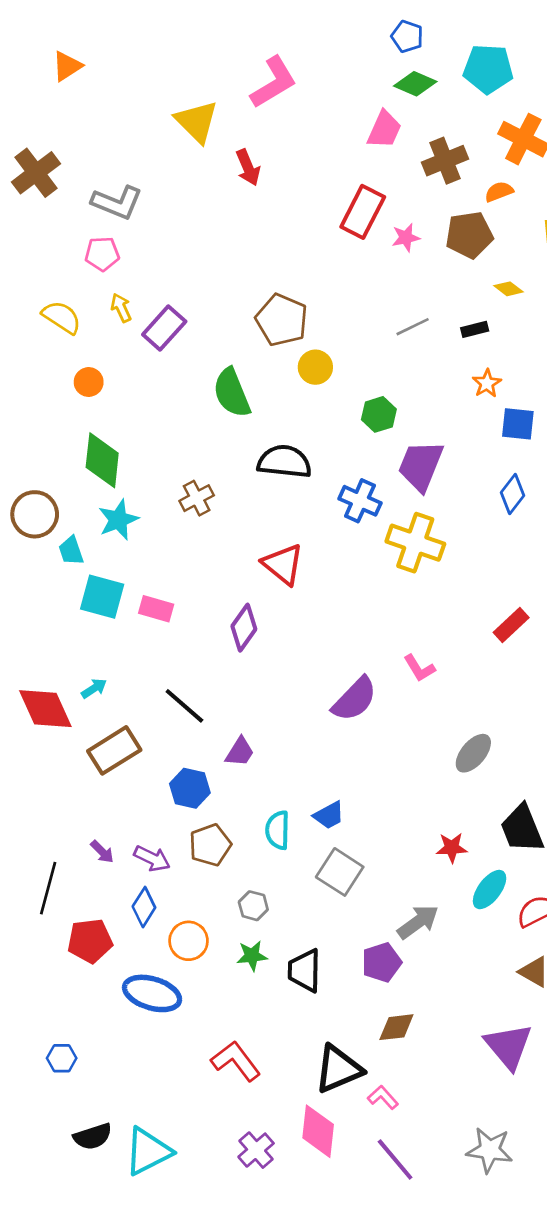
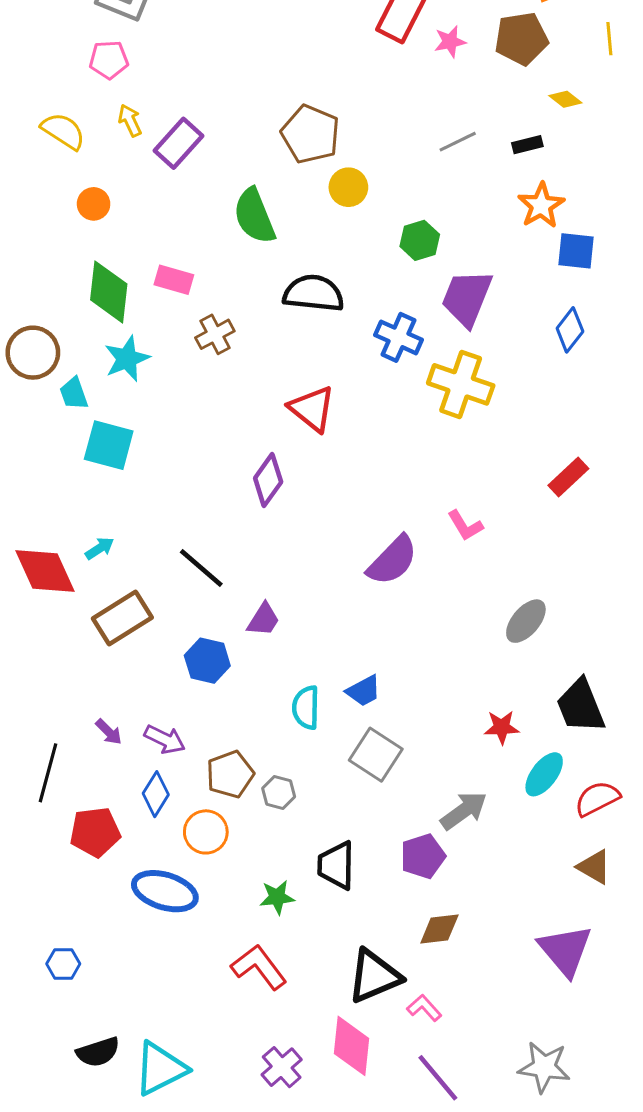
orange star: (487, 383) -> (541, 205), size x1.4
pink rectangle: (156, 609) -> (174, 280), moved
brown pentagon: (210, 845) -> (230, 774), moved
green star: (252, 956) -> (277, 897), moved

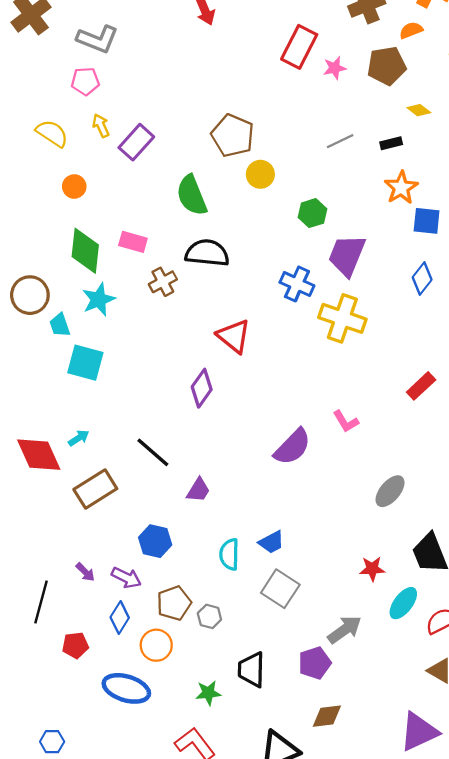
black semicircle: (314, 293) -> (207, 253), moved
blue hexagon: (207, 661) -> (155, 541), moved
red pentagon: (95, 832) -> (75, 645), size x0.7
purple triangle: (565, 950) -> (419, 732), turned 45

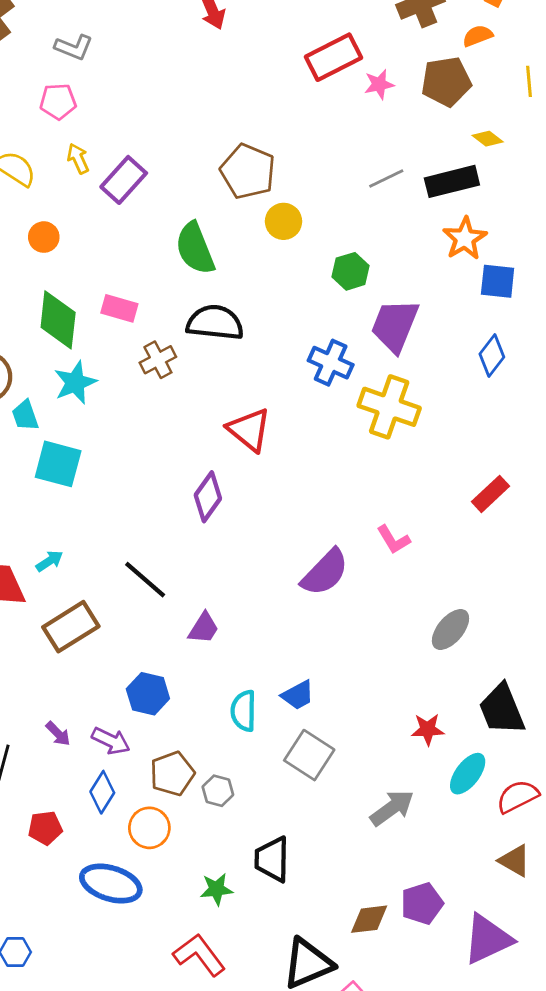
gray L-shape: (98, 39) -> (74, 47), size x0.7
red rectangle: (299, 47) -> (333, 57), turned 36
black rectangle: (391, 143) -> (452, 181), size x1.8
purple pentagon: (315, 663) -> (422, 903), moved

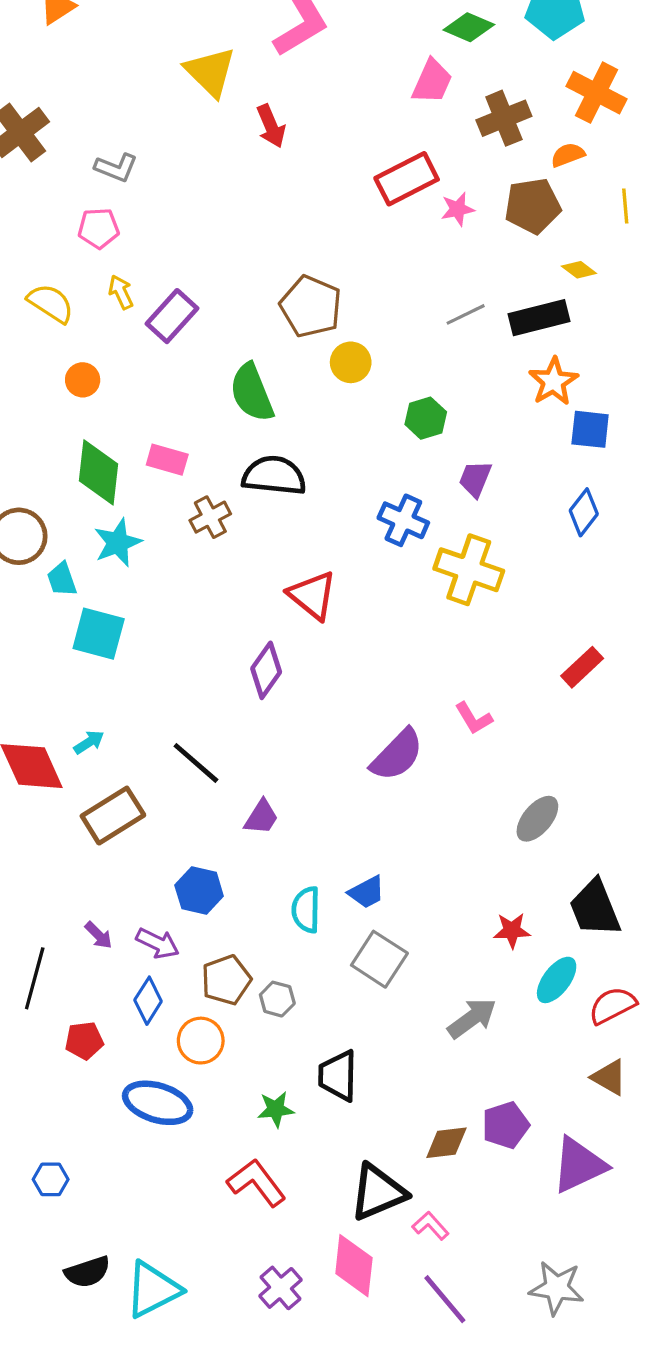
purple trapezoid: (395, 326) -> (475, 479), size x0.6

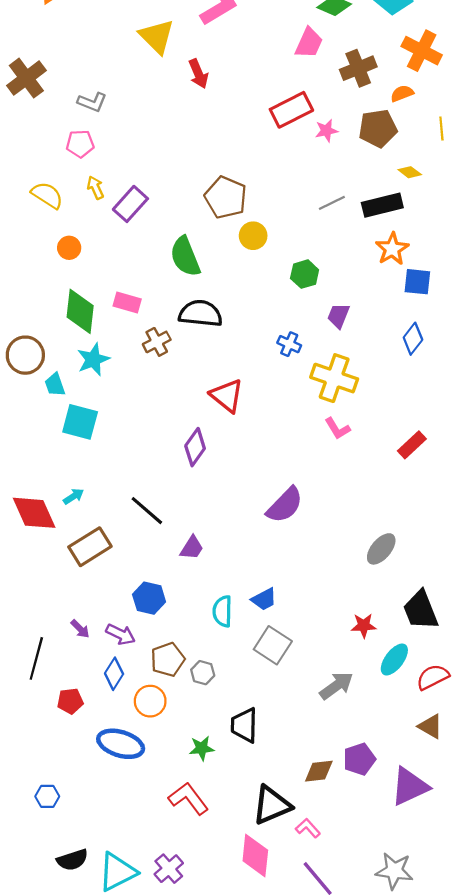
blue cross: (403, 520) -> (289, 344), size x0.7
pink L-shape: (474, 718) -> (337, 428), moved
purple cross: (280, 1288) -> (169, 869), moved

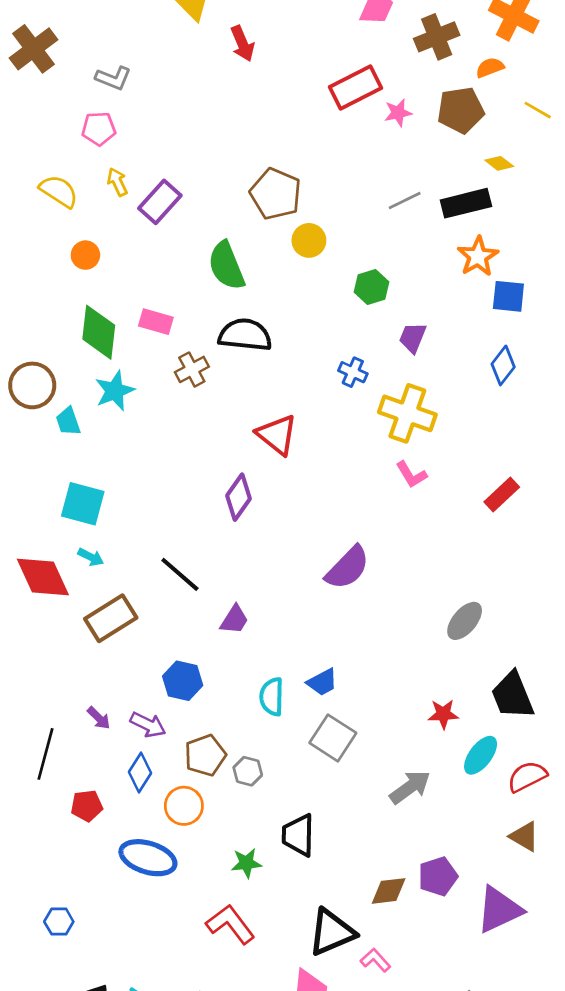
yellow line: (441, 128) -> (538, 110), turned -55
cyan square: (80, 422) -> (83, 504), moved
cyan arrow: (74, 496) -> (91, 557), turned 60

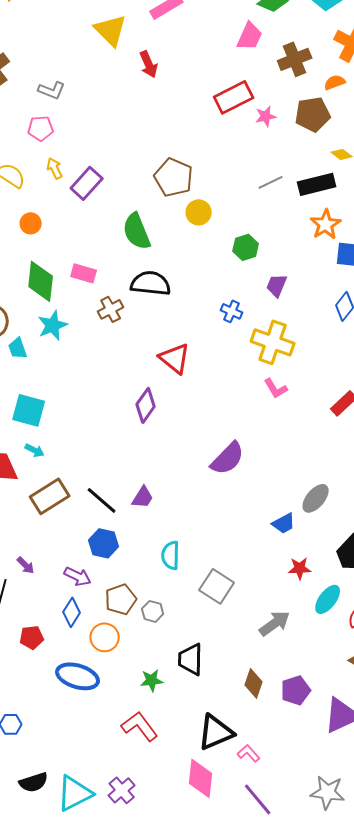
black line: (180, 574) -> (102, 500), moved
blue trapezoid: (322, 682) -> (284, 523), moved
purple arrow: (99, 718) -> (26, 565), moved
brown diamond: (389, 891) -> (254, 683), moved, turned -64

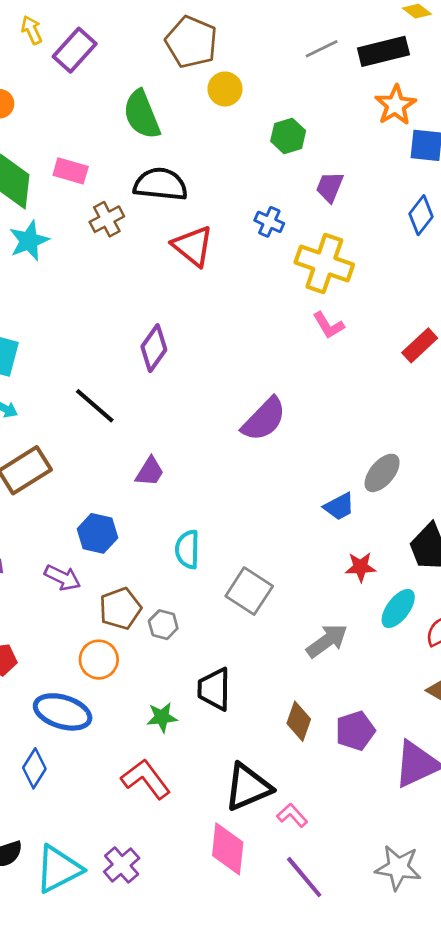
red triangle: (175, 358) -> (193, 246), moved
black line: (102, 500) -> (95, 406), moved
blue diamond: (72, 612) -> (34, 768), moved

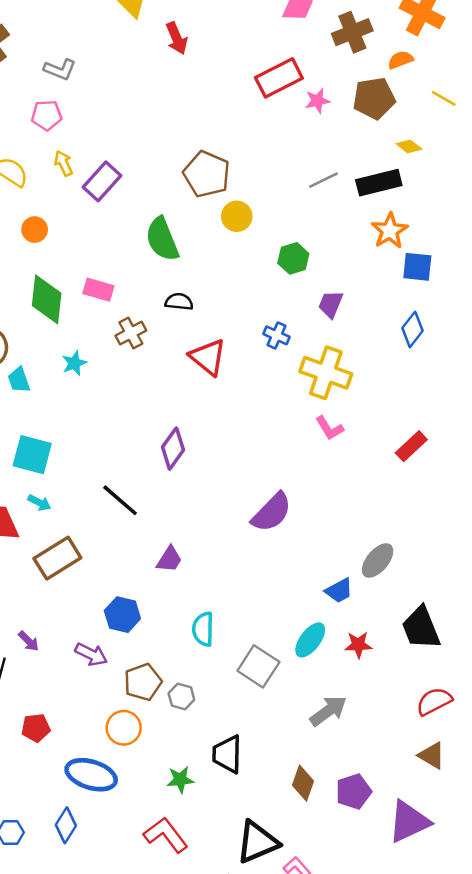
black semicircle: (161, 184) -> (179, 302), size x0.6
cyan star: (29, 241) -> (74, 363), moved, size x0.7
cyan ellipse: (398, 609) -> (310, 640), moved

